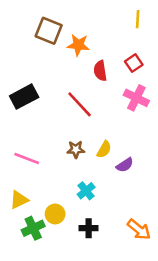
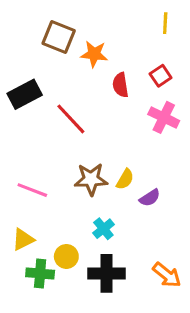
black rectangle: (24, 97) -> (25, 94), moved
red line: (80, 104) -> (71, 119), moved
brown star: (76, 149) -> (91, 179), size x1.5
green cross: (33, 228) -> (40, 273), turned 30
black cross: (89, 228) -> (107, 273), size x1.6

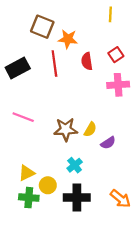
yellow line: (165, 23) -> (110, 14), moved
pink cross: (164, 117) -> (118, 85), turned -30
red line: (71, 119) -> (54, 64), moved, turned 35
pink line: (32, 190) -> (23, 117), moved
yellow triangle: (23, 239) -> (27, 173), moved

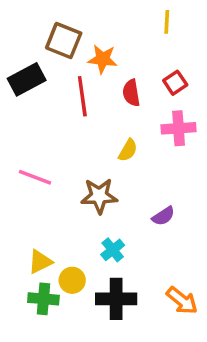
black rectangle: (18, 68) -> (27, 79), moved
yellow semicircle: (90, 129) -> (128, 150), moved

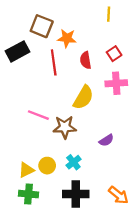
yellow semicircle: (128, 150) -> (83, 98), size x1.6
pink line: (35, 177) -> (38, 115), moved
yellow circle: (72, 280) -> (47, 166), moved

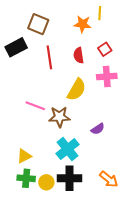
orange star: (67, 38) -> (83, 24), moved
cyan cross: (73, 162) -> (67, 149), size x1.6
yellow circle: (47, 166) -> (46, 182), moved

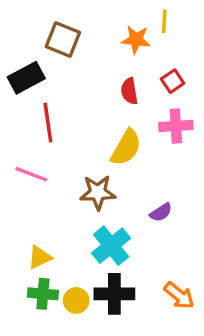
red line: (49, 57) -> (48, 123), moved
pink line: (35, 106) -> (31, 174), moved

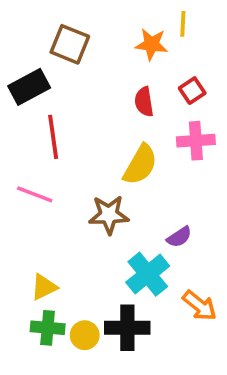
cyan cross: (111, 246) -> (148, 274), moved
orange arrow: (179, 295) -> (200, 306), moved

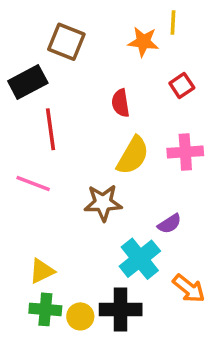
red semicircle: (144, 102) -> (121, 103), moved
pink cross: (196, 141) -> (185, 152), moved

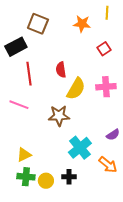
yellow line: (173, 23) -> (107, 13), moved
red semicircle: (121, 103) -> (61, 70), moved
purple semicircle: (170, 224) -> (113, 135), moved
black cross: (121, 309) -> (69, 177), size x0.6

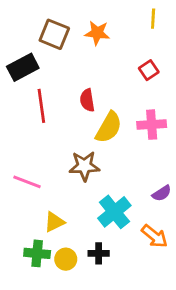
orange star: (82, 24) -> (97, 33), moved
pink line: (19, 105) -> (27, 182), moved
yellow triangle: (24, 155) -> (54, 222), moved

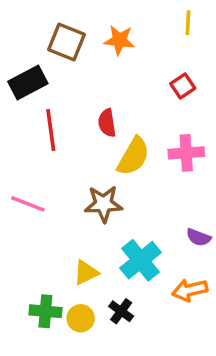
pink line: (27, 182) -> (28, 204), moved
purple semicircle: (162, 193) -> (199, 237), turned 54
yellow triangle: (54, 222) -> (86, 273), moved
orange arrow: (155, 236) -> (190, 290), turned 128
black cross: (99, 253) -> (121, 311), turned 36

